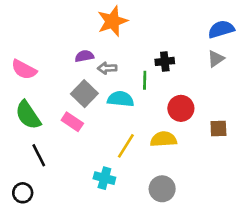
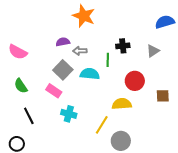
orange star: (113, 21) -> (84, 16), turned -30
gray triangle: (216, 59) -> (153, 51), moved
green semicircle: (28, 115) -> (21, 86), size x0.7
yellow line: (126, 146) -> (102, 125), moved
cyan cross: (104, 178) -> (69, 114), moved

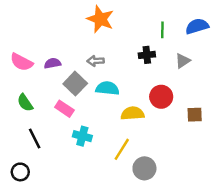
purple semicircle: (63, 42) -> (53, 63), moved
green line: (108, 60) -> (162, 30), moved
yellow semicircle: (122, 104) -> (133, 113), moved

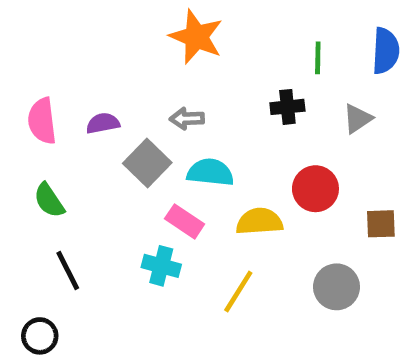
blue semicircle: (197, 26) -> (386, 51), turned 110
pink semicircle: (21, 62) -> (42, 121), turned 55
pink rectangle: (64, 109) -> (185, 221), moved
gray circle: (144, 168) -> (337, 287), moved

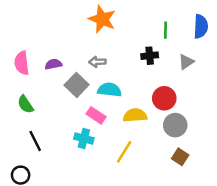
brown square: (381, 224) -> (180, 157), moved, turned 35
gray circle: (337, 287) -> (175, 125), moved

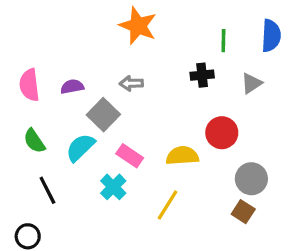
cyan semicircle: (109, 90) -> (80, 147), moved, turned -50
gray circle: (175, 125) -> (251, 179), moved
cyan cross: (84, 139) -> (113, 187), turned 30

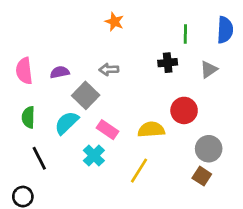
orange star: (138, 26) -> (114, 22), size x0.6
green semicircle: (34, 141) -> (28, 117), turned 35

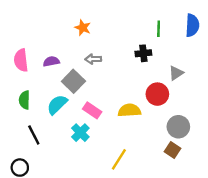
orange star: (114, 22) -> (83, 28), moved
gray triangle: (209, 69) -> (176, 73), moved
yellow line: (139, 171) -> (119, 159), moved

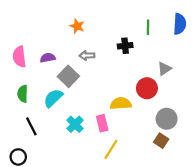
black cross: (143, 53) -> (125, 46), moved
pink rectangle: (92, 110) -> (102, 123), moved, turned 42

